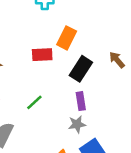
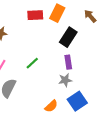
red rectangle: (42, 55) -> (35, 15), moved
brown arrow: (117, 60) -> (90, 16), moved

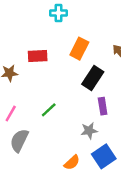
red rectangle: (35, 15) -> (38, 56), moved
purple rectangle: (68, 62) -> (103, 106), moved

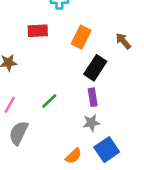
red rectangle: (38, 56) -> (38, 31), moved
purple rectangle: (103, 106) -> (93, 97), moved

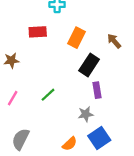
purple rectangle: (93, 97) -> (97, 90), moved
gray semicircle: (19, 133) -> (21, 139), moved

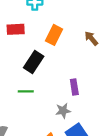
black rectangle: (89, 65) -> (34, 62), moved
green line: (48, 95) -> (26, 91), turned 42

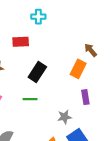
orange rectangle: (54, 35) -> (78, 69), moved
purple rectangle: (74, 87) -> (85, 97), moved

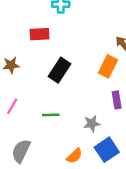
green line: (30, 99) -> (51, 115), moved

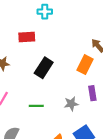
gray star: (92, 124) -> (71, 104), moved

